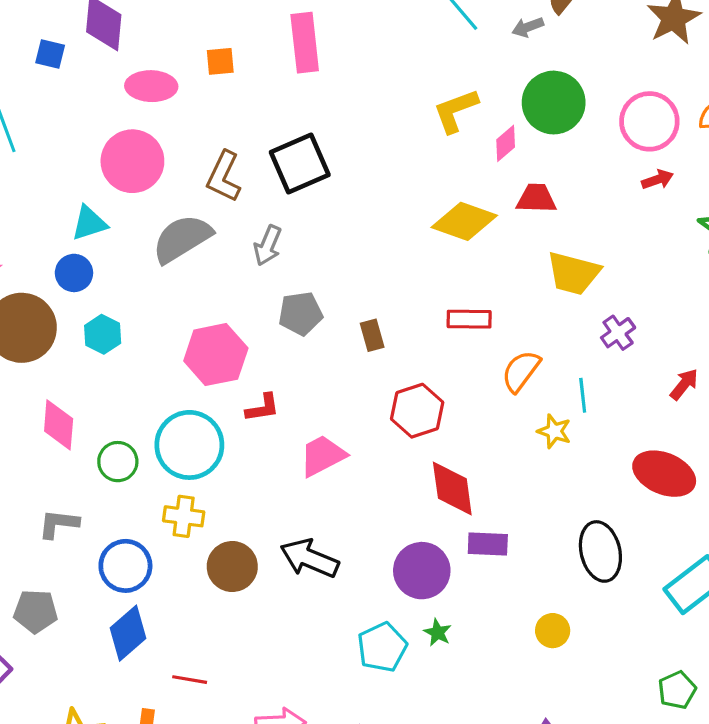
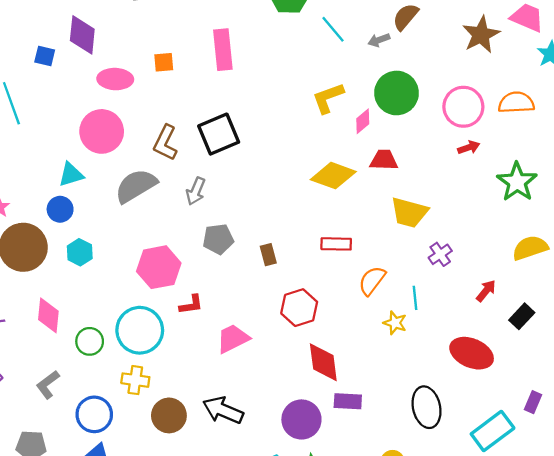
gray L-shape: (59, 524) -> (48, 385), turned -44

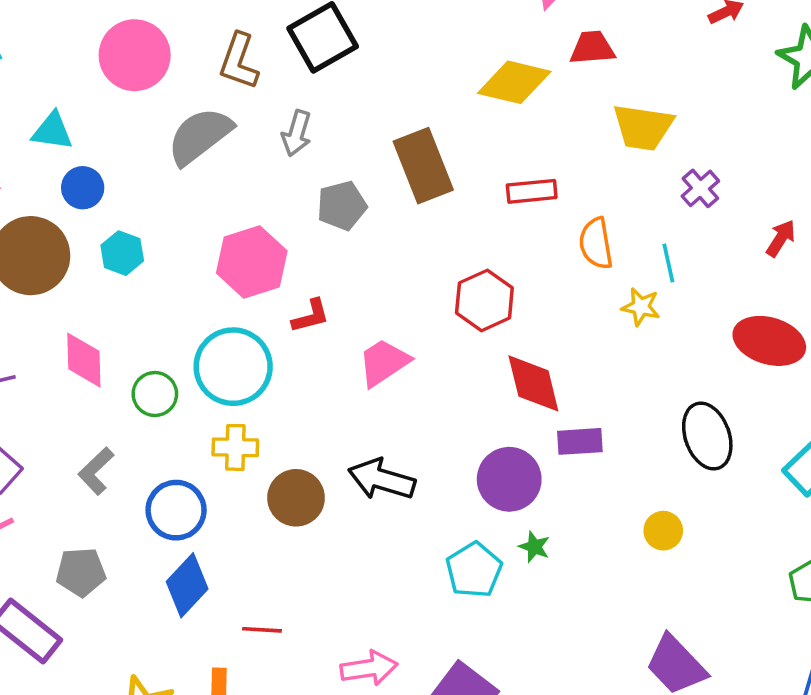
cyan triangle: (71, 174) -> (52, 131), moved, turned 32
brown rectangle: (268, 255) -> (423, 166), moved, size x2.0
orange semicircle: (372, 281) -> (596, 243), turned -40

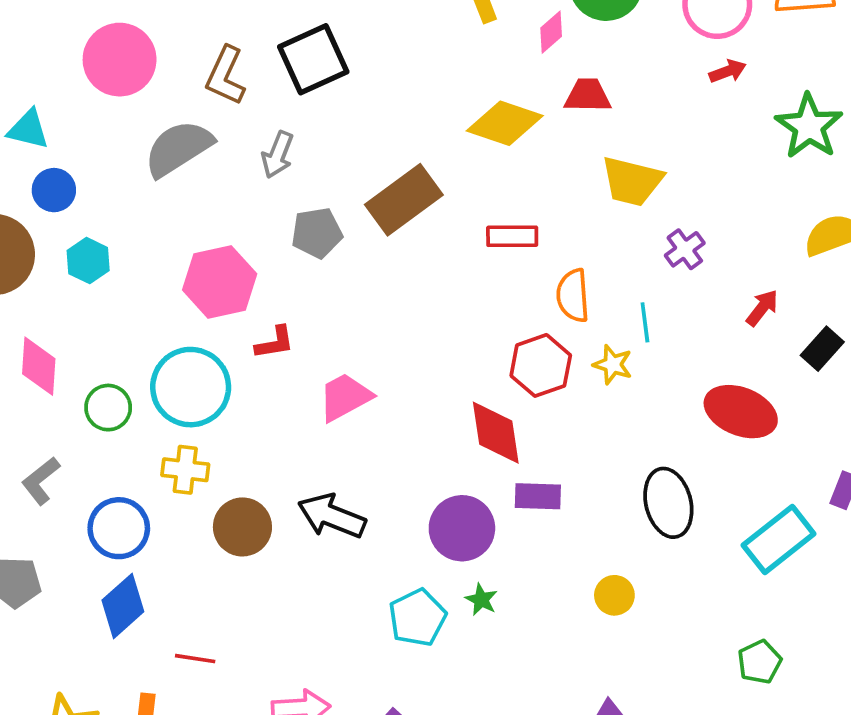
brown rectangle: (423, 166) -> (404, 200), turned 70
red hexagon: (484, 300) -> (541, 365), moved

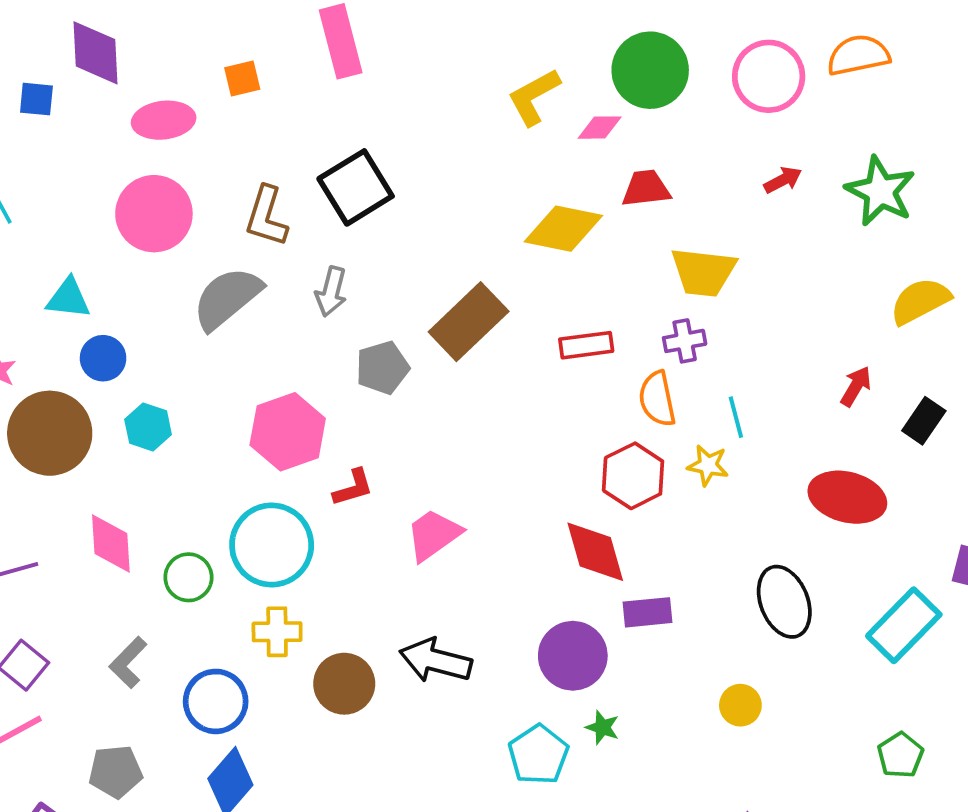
pink diamond: (551, 32) -> (600, 128), turned 48
red arrow: (728, 71) -> (783, 180), moved
purple cross: (685, 249) -> (685, 341), moved, turned 33

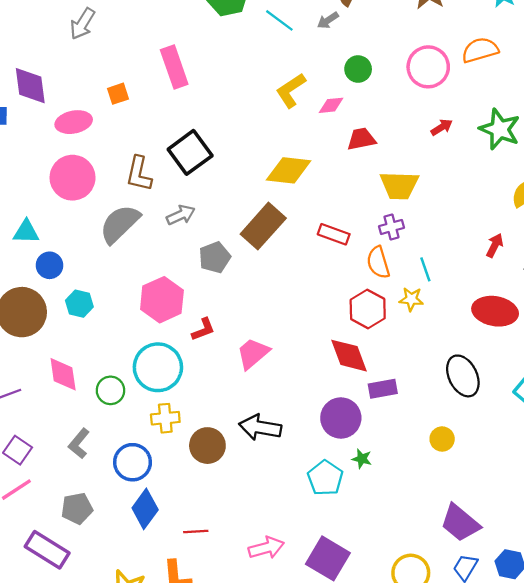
green circle: (650, 70) -> (358, 69), size x0.6
yellow diamond: (563, 229) -> (289, 170), moved
gray arrow: (331, 292) -> (181, 215), turned -124
red rectangle: (586, 345) -> (334, 234), turned 32

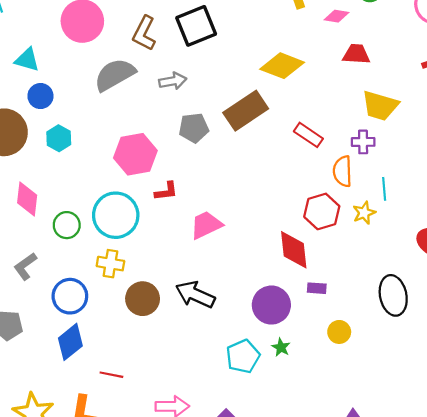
yellow star: (411, 299) -> (364, 213), turned 30
purple rectangle: (383, 389) -> (317, 288), size x0.7
yellow circle: (442, 439) -> (339, 332), moved

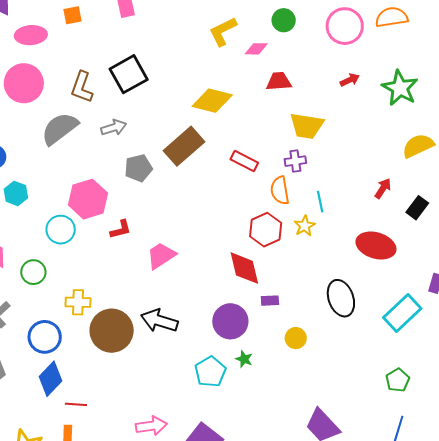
cyan circle: (116, 215) -> (61, 230), moved, size x0.7
brown circle: (143, 299) -> (112, 331), size x1.4
red line: (111, 375) -> (76, 404), moved

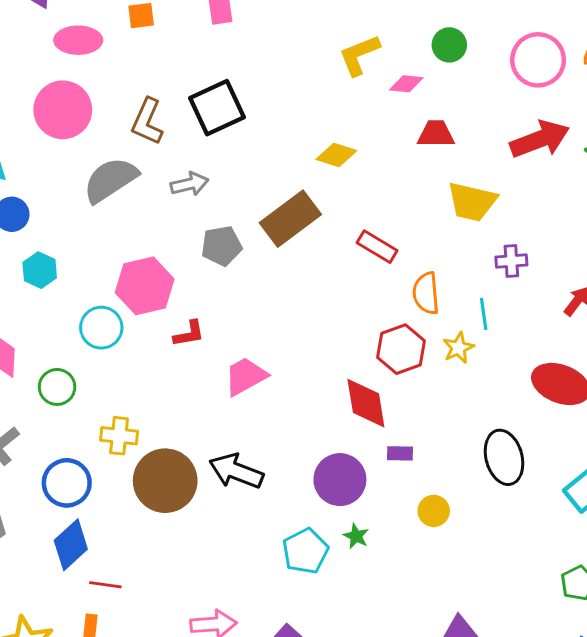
red arrow: (350, 80) -> (540, 139), size x2.0
yellow diamond: (212, 101) -> (336, 155), size x0.7
purple cross: (295, 161) -> (511, 261), moved

